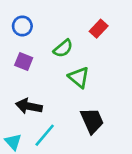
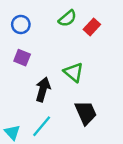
green semicircle: (63, 48) -> (67, 18), moved
black arrow: (29, 106) -> (43, 89), moved, turned 95

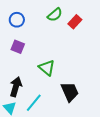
green triangle: (74, 72) -> (47, 68), moved
black arrow: (43, 89) -> (16, 87), moved

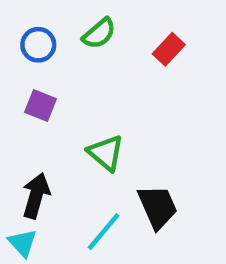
green semicircle: (55, 15) -> (99, 33), moved
cyan line: (34, 103) -> (104, 232), moved

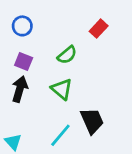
green semicircle: (99, 33) -> (67, 55), moved
black arrow: (36, 196) -> (20, 89), moved

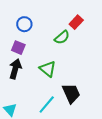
blue circle: (22, 26) -> (24, 24), moved
green semicircle: (67, 55) -> (62, 37), moved

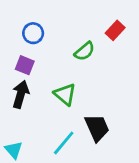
red rectangle: (76, 22) -> (115, 30), moved

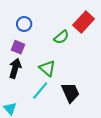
red rectangle: (115, 30) -> (84, 22), size x1.5
cyan line: (64, 143) -> (40, 90), moved

